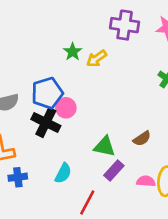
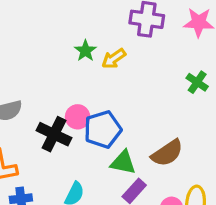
blue pentagon: (47, 93) -> (103, 129), moved
brown semicircle: (142, 139) -> (167, 153), size x1.5

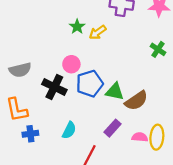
pink circle: (78, 117) -> (71, 64), moved
green triangle: (123, 162) -> (115, 92), moved

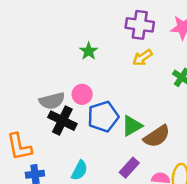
yellow arrow: (98, 32) -> (142, 58), moved
gray semicircle: (20, 70) -> (52, 101), moved
green triangle: (115, 92) -> (132, 126), turned -42

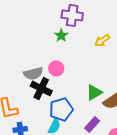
purple cross: (140, 25) -> (72, 15), moved
blue pentagon: (103, 117) -> (61, 109), moved

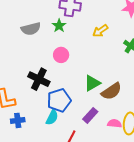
pink circle: (56, 68) -> (61, 55), moved
gray semicircle: (33, 73) -> (31, 29), moved

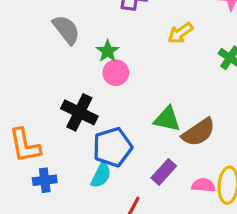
green star: (59, 26) -> (108, 51), moved
gray semicircle: (31, 29) -> (66, 30), turned -114
green triangle: (92, 83) -> (167, 119), turned 42

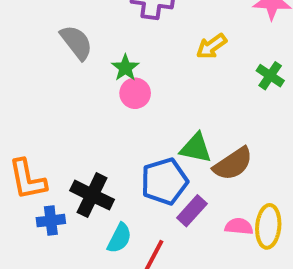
black cross: (79, 112) -> (92, 195), moved
blue pentagon: (113, 147) -> (164, 181), moved
cyan semicircle: (101, 175) -> (119, 238), moved

